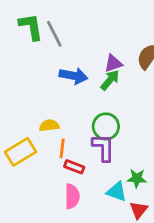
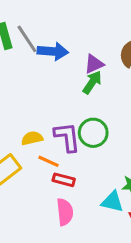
blue arrow: (73, 76) -> (53, 51), moved
purple L-shape: (103, 147) -> (67, 137), moved
orange line: (62, 148) -> (49, 161), turned -66

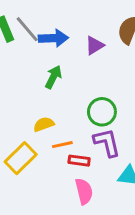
green arrow: (92, 82) -> (53, 77), moved
purple L-shape: (67, 137) -> (107, 143), moved
orange line: (49, 161) -> (62, 145), turned -30

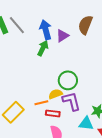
blue arrow: (53, 38) -> (46, 30), moved, turned -102
green arrow: (53, 77) -> (43, 48), moved
yellow semicircle: (44, 124) -> (55, 94), moved

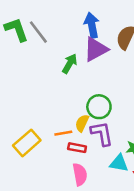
blue arrow: (46, 30) -> (92, 25), moved
purple triangle: (62, 36) -> (96, 49), size x1.5
yellow semicircle: (55, 94) -> (82, 123), turned -48

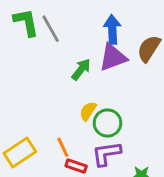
yellow semicircle: (82, 123) -> (88, 111), moved
orange line: (63, 133) -> (63, 147), turned 66
purple L-shape: (102, 133) -> (106, 154), turned -96

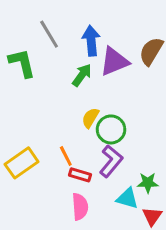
green L-shape: (26, 22) -> (22, 63), moved
blue arrow: (112, 29) -> (91, 41), moved
purple L-shape: (106, 154) -> (111, 161), turned 140

